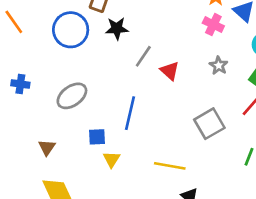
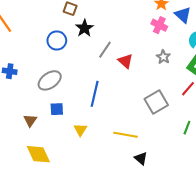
black star: (117, 28) -> (84, 28), turned -30
blue circle: (71, 30) -> (57, 40), moved, size x0.7
blue square: (97, 137) -> (57, 109), moved

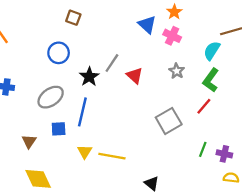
blue triangle: (183, 15) -> (147, 24), moved
black star: (84, 28) -> (89, 77), moved
blue line: (95, 94) -> (82, 112), moved
yellow line: (125, 135) -> (112, 156), moved

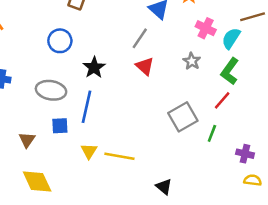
pink cross: (172, 36) -> (206, 28), moved
gray line: (112, 63) -> (140, 38), moved
gray ellipse: (51, 97) -> (51, 90), turned 45
green line: (203, 149) -> (212, 133), moved

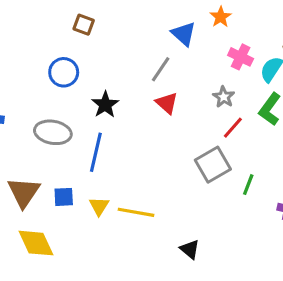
red line: (222, 100) -> (233, 128), moved
blue square: (60, 126) -> (64, 197), moved
brown triangle: (27, 140) -> (24, 192), size x1.6

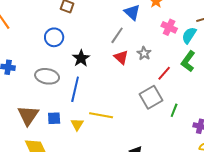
gray star: (224, 97) -> (144, 53), moved
yellow line: (136, 212) -> (101, 115), moved

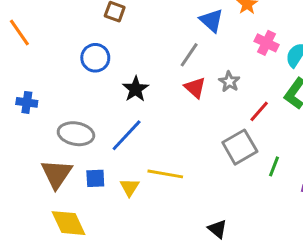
gray ellipse: (47, 76) -> (76, 134), moved
blue line: (75, 89) -> (127, 135), turned 30

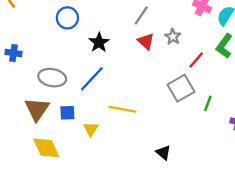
yellow triangle: (130, 187) -> (91, 129), moved

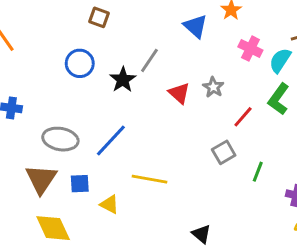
gray line: (141, 16) -> (149, 60), moved
black star: (99, 42) -> (123, 80), moved
gray square: (181, 88) -> (224, 152), size x0.7
yellow triangle: (91, 129) -> (109, 204), turned -35

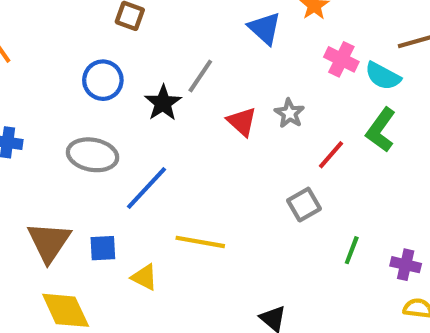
cyan semicircle: (280, 60) -> (383, 76), turned -95
gray ellipse: (60, 139) -> (93, 155), moved
green line: (258, 172) -> (352, 250), moved

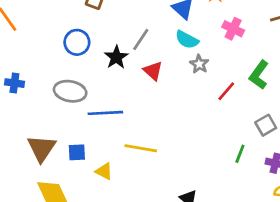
cyan semicircle: (383, 76) -> (187, 40), moved
red triangle: (242, 122) -> (153, 71), moved
blue line: (146, 188) -> (105, 113), turned 44
gray square: (304, 205) -> (266, 125), moved

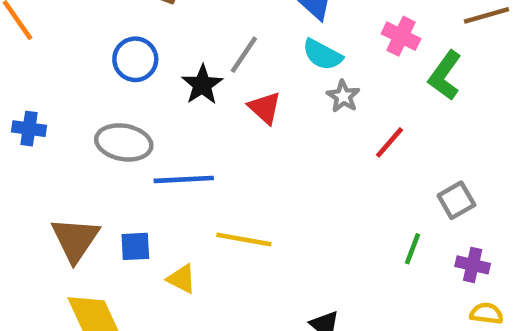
green L-shape: (259, 75) -> (445, 75), moved

